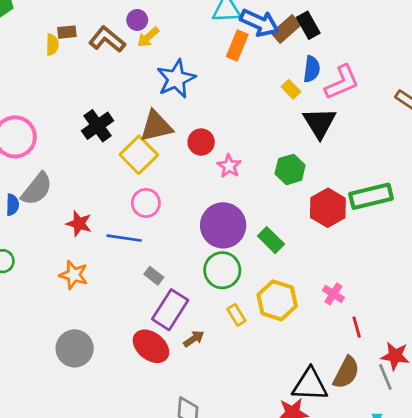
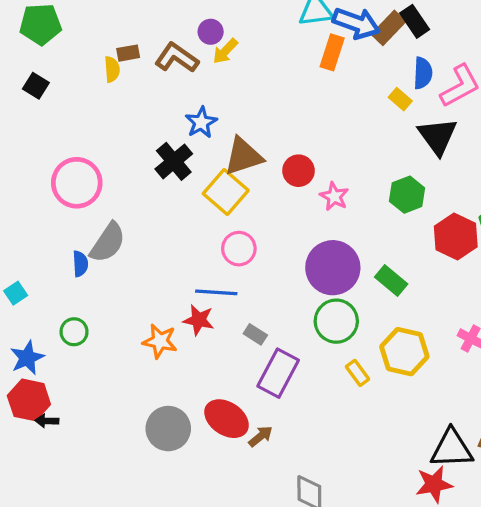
blue star: (176, 79) -> (201, 122), moved, size x0.7
red star: (79, 224) -> (199, 320), moved
brown arrow: (194, 339) -> (261, 436), moved
red ellipse: (151, 346) -> (227, 419), moved

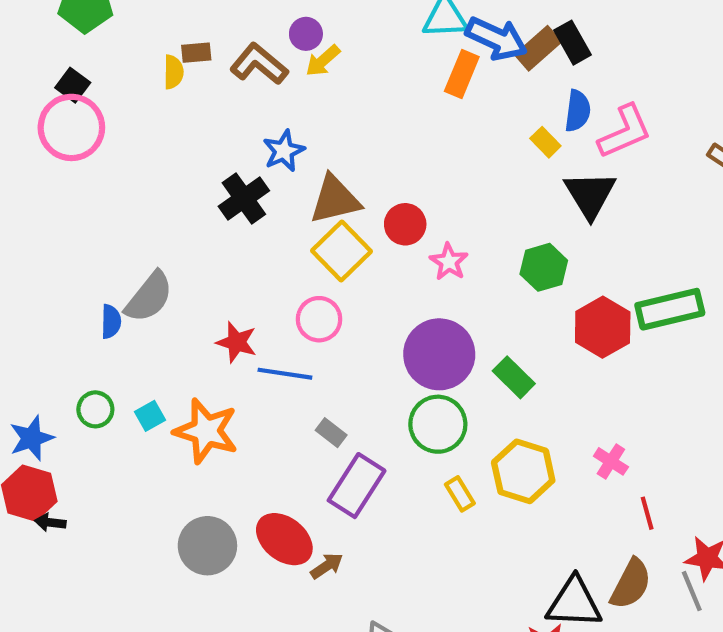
pink circle: (77, 183) -> (71, 127), moved
yellow square: (226, 192) -> (341, 251), moved
cyan square: (16, 293) -> (150, 416), moved
red star: (199, 320) -> (237, 342), moved
orange star: (160, 341) -> (206, 431), size x1.4

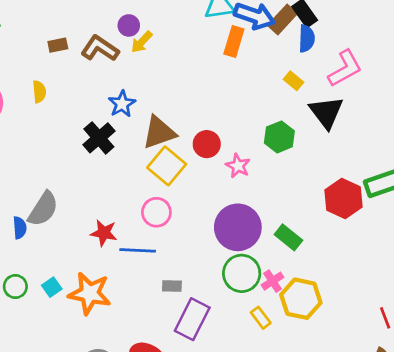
yellow semicircle: (173, 72) -> (39, 92), moved
blue semicircle: (578, 111) -> (307, 39), moved
green hexagon: (544, 267) -> (279, 137), moved
gray rectangle: (331, 433) -> (172, 286), turned -30
pink cross: (611, 461) -> (273, 281), moved, turned 30

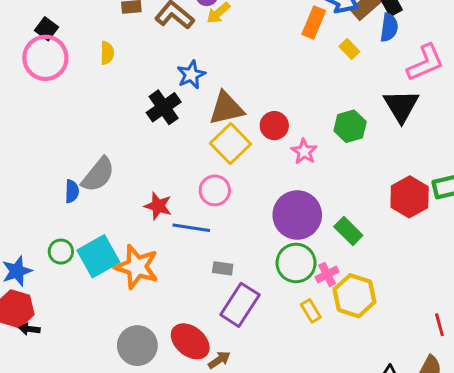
yellow rectangle: (293, 81) -> (349, 49), moved
cyan square: (52, 287) -> (98, 256), size x2.0

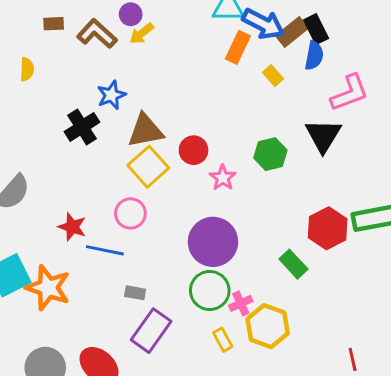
green rectangle: (348, 231) -> (293, 264), moved

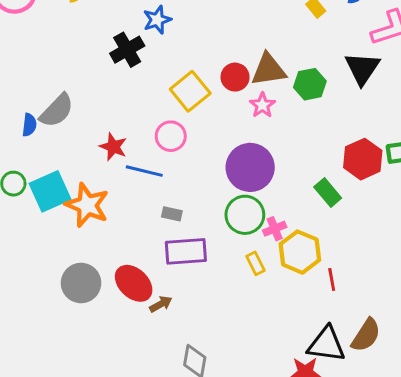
brown triangle: (145, 131) -> (268, 70), moved
purple rectangle: (151, 331) -> (186, 251), turned 48
red line: (353, 359) -> (332, 280), moved

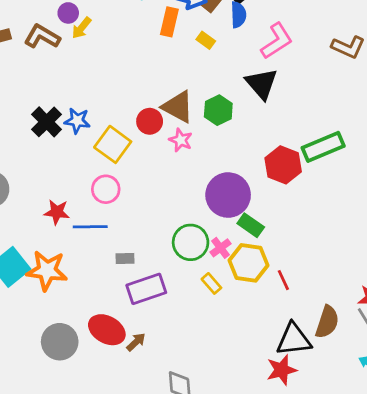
blue star: (157, 20) -> (77, 121), moved, turned -30
brown triangle: (268, 70) -> (178, 107), turned 51
purple circle: (250, 167) -> (228, 195), moved
green rectangle: (328, 193) -> (251, 225), moved

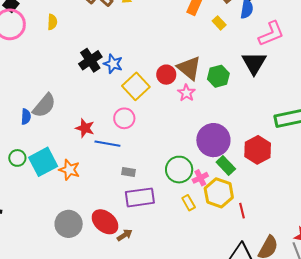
red hexagon: (283, 165) -> (258, 150), moved
orange star: (47, 270) -> (69, 170), size x0.7

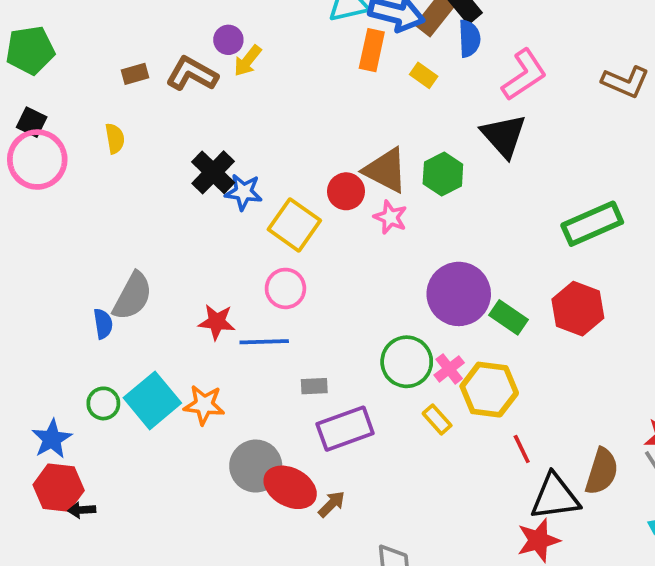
black cross: (90, 60) -> (213, 172), moved
red hexagon: (258, 150) -> (578, 309), moved
green rectangle: (226, 166) -> (509, 317), moved
red line: (242, 211) -> (522, 449), moved
gray circle: (69, 224) -> (256, 466), moved

